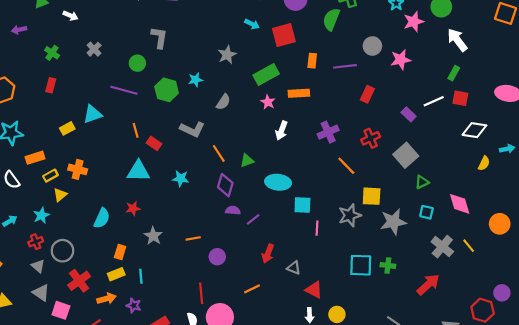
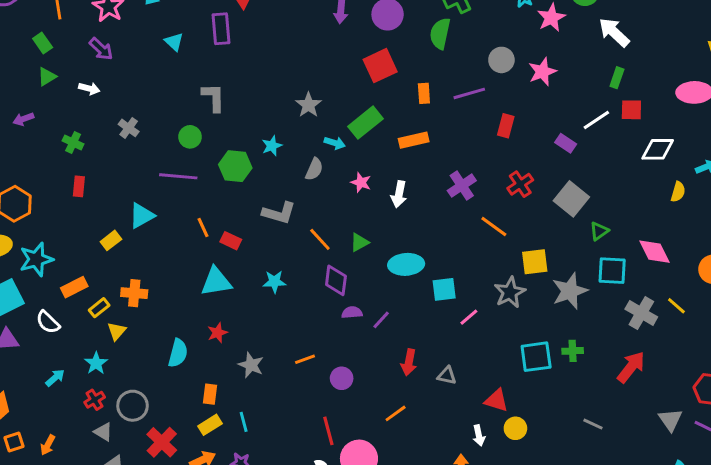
cyan arrow: (252, 24) -> (335, 143), moved
pink star: (268, 102) -> (361, 182), moved
cyan square: (426, 212) -> (612, 271), size x1.5
pink line: (317, 228) -> (469, 317), turned 56
red triangle: (314, 290) -> (496, 400), moved

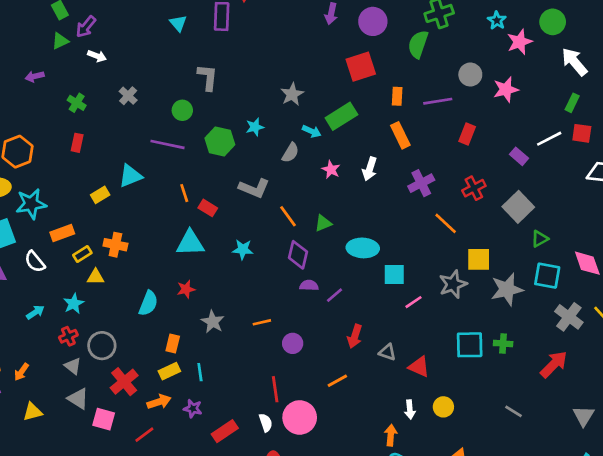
purple arrow: (101, 49) -> (86, 27), moved, turned 80
orange rectangle: (414, 140) -> (400, 135), moved, turned 70
white arrow: (399, 194) -> (370, 169), moved
yellow triangle: (117, 331) -> (96, 277), turned 42
red triangle: (496, 400) -> (419, 367), moved

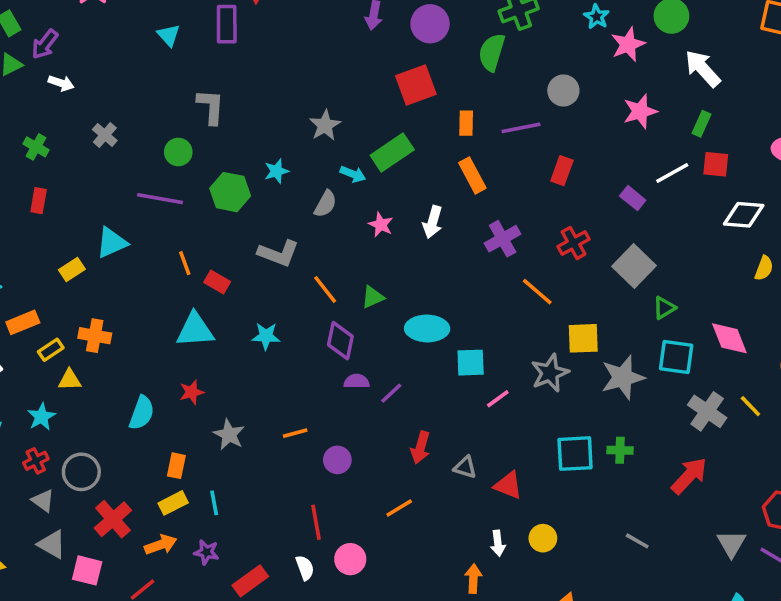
pink star: (506, 89) -> (640, 111), moved
pink circle: (300, 417) -> (350, 559), size x0.7

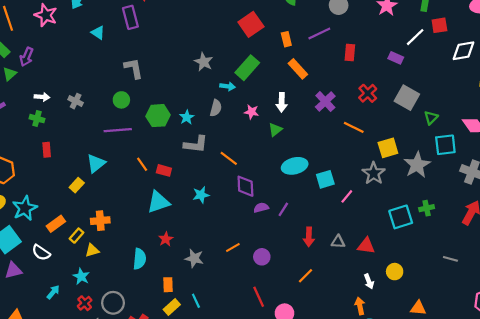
white arrow: (61, 83) -> (42, 97), moved
cyan star: (276, 171) -> (187, 117), moved
green triangle: (373, 297) -> (275, 130), moved

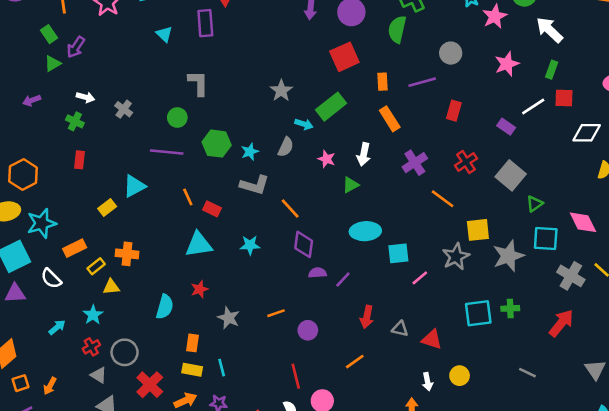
yellow rectangle: (172, 307) -> (192, 370), turned 42

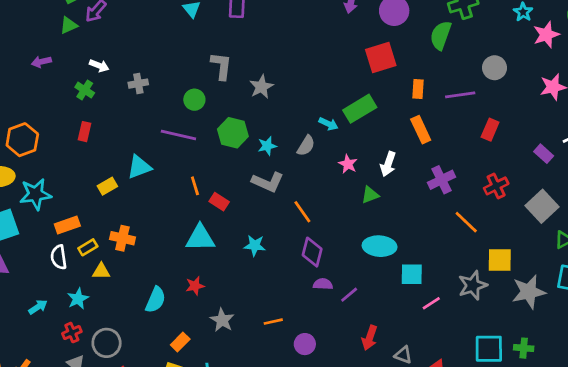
gray star: (281, 91) -> (261, 87), moved
gray cross: (124, 109) -> (138, 84), turned 36
white semicircle: (51, 279) -> (59, 257), moved, turned 30
orange rectangle: (192, 343) -> (180, 342), turned 30

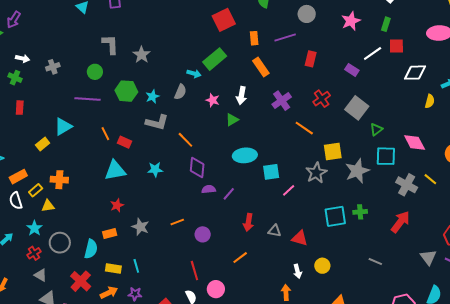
cyan semicircle: (156, 300) -> (91, 249), moved
orange rectangle: (180, 342) -> (110, 234), moved, turned 40
gray circle: (107, 343) -> (60, 243), moved

